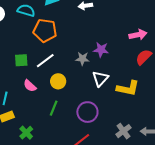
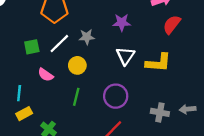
gray star: (82, 59) -> (87, 37), moved
gray cross: (123, 131) -> (160, 112), turned -35

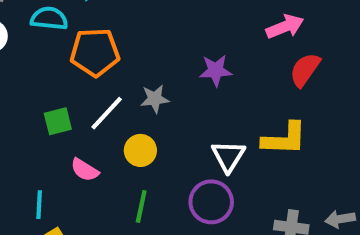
white triangle: (125, 56) -> (228, 156), moved

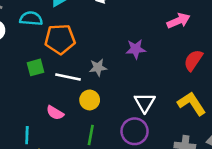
red semicircle: (305, 70) -> (193, 60), moved
white line: (107, 113) -> (68, 77), turned 60
green square: (58, 121) -> (35, 67), moved
yellow L-shape: (284, 139) -> (192, 104), moved, turned -124

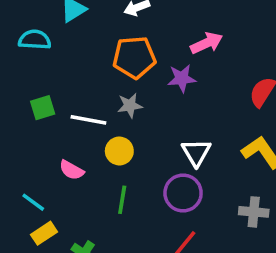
pink arrow: (178, 21) -> (207, 43), moved
orange pentagon: (60, 39) -> (134, 57), moved
cyan line: (27, 135) -> (33, 202), turned -54

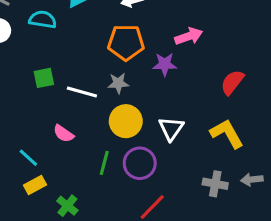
yellow circle: (119, 151) -> (126, 121), moved, size x1.4
purple circle: (183, 193) -> (140, 163), moved

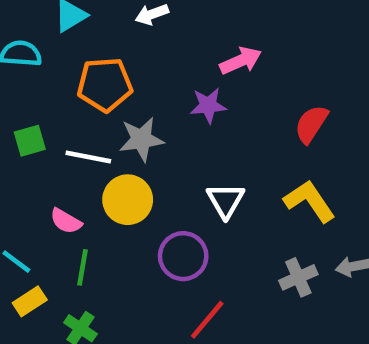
orange pentagon: (126, 43) -> (105, 85), moved
gray star: (118, 83) -> (141, 139), size x1.4
yellow circle: (126, 121) -> (128, 200), moved
green line: (104, 163) -> (82, 267), moved
gray cross: (215, 184) -> (298, 277), turned -30

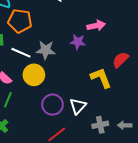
orange pentagon: (105, 85) -> (20, 21), moved
white triangle: (226, 200) -> (78, 106), moved
yellow L-shape: (310, 201) -> (101, 78), moved

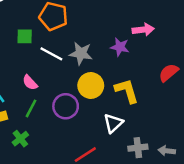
yellow circle: (34, 75) -> (91, 86), moved
yellow L-shape: (101, 78) -> (127, 91), moved
purple circle: (52, 105) -> (66, 106), moved

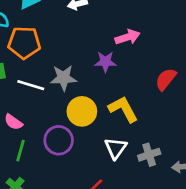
gray cross: (138, 148) -> (149, 155), moved

